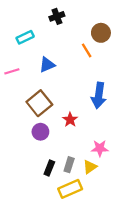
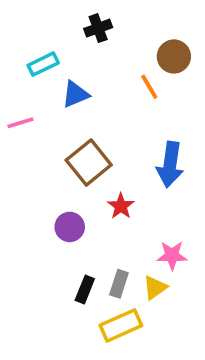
blue triangle: (47, 65) -> (75, 94), moved
brown square: (39, 103) -> (89, 163), moved

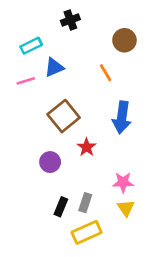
orange line: (149, 87) -> (106, 73), moved
pink line: (20, 123) -> (26, 81), moved
yellow triangle: (155, 288) -> (126, 208), moved, turned -30

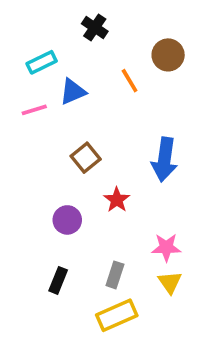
black cross: (70, 20) -> (95, 27), turned -36
orange line: (106, 73) -> (130, 81), moved
brown square: (64, 116) -> (86, 158), size x0.7
black rectangle: (61, 207) -> (58, 280), moved

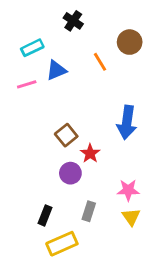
brown square: (86, 158) -> (66, 135), moved
purple circle: (67, 220) -> (70, 173), moved
yellow rectangle: (117, 315) -> (62, 244), moved

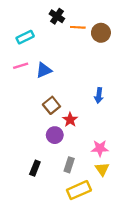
orange line: (100, 62) -> (78, 27), moved, turned -56
blue triangle: (56, 70) -> (44, 70), moved
blue arrow: (127, 122) -> (99, 95), size x0.6
yellow rectangle: (62, 244) -> (79, 190), moved

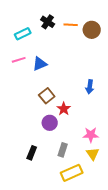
black cross: (57, 16) -> (48, 22), moved

